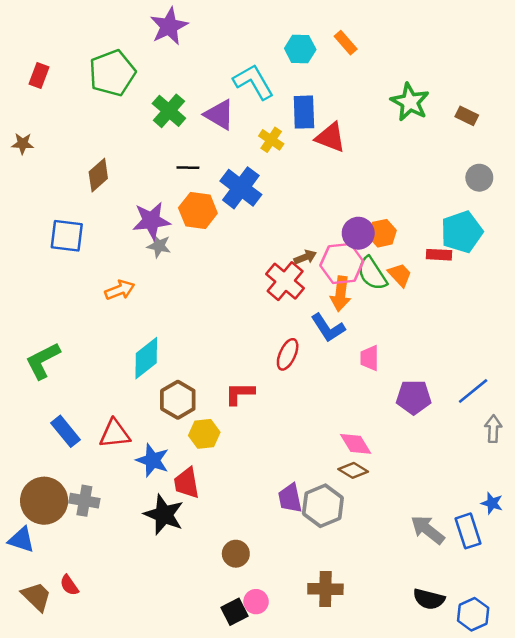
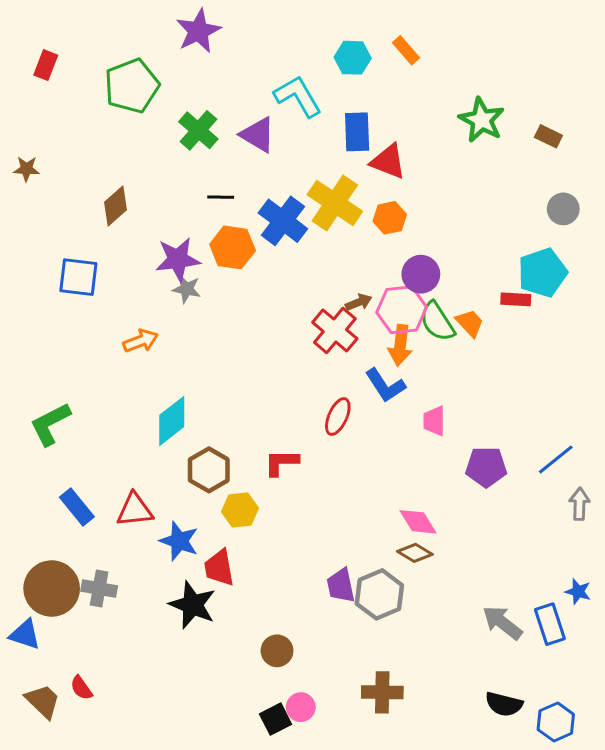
red rectangle: (39, 75) -> (46, 65), moved
yellow cross: (271, 140) -> (335, 203), moved, size x1.8
orange hexagon: (382, 233) -> (390, 218), moved

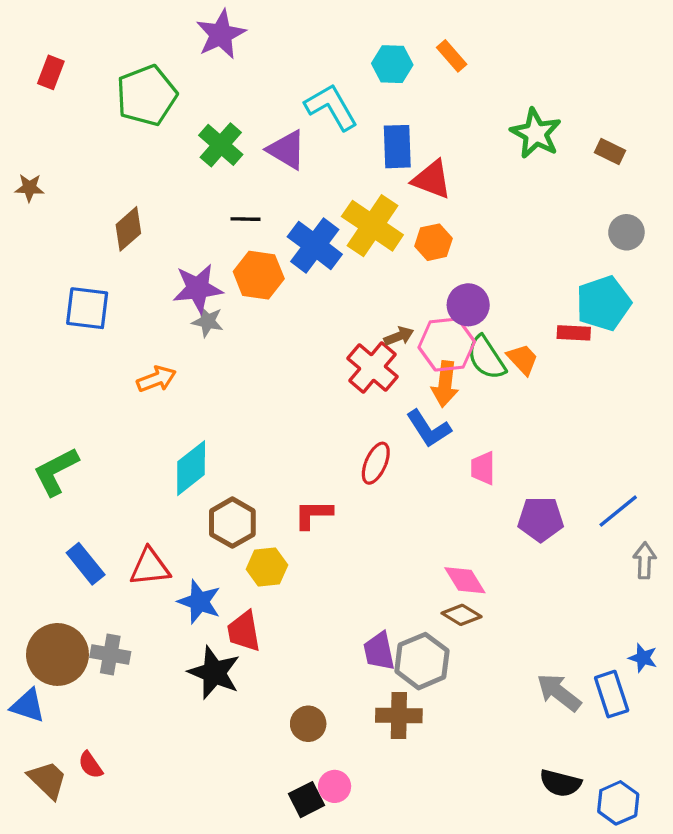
brown cross: (382, 692) -> (399, 716), moved

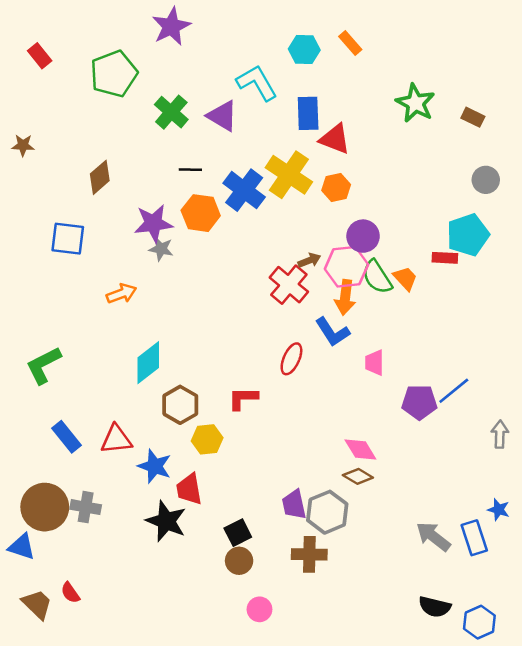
red rectangle: (51, 72) -> (40, 56), turned -60
blue line: (618, 511) -> (454, 391), moved
black square: (307, 800) -> (238, 533), moved

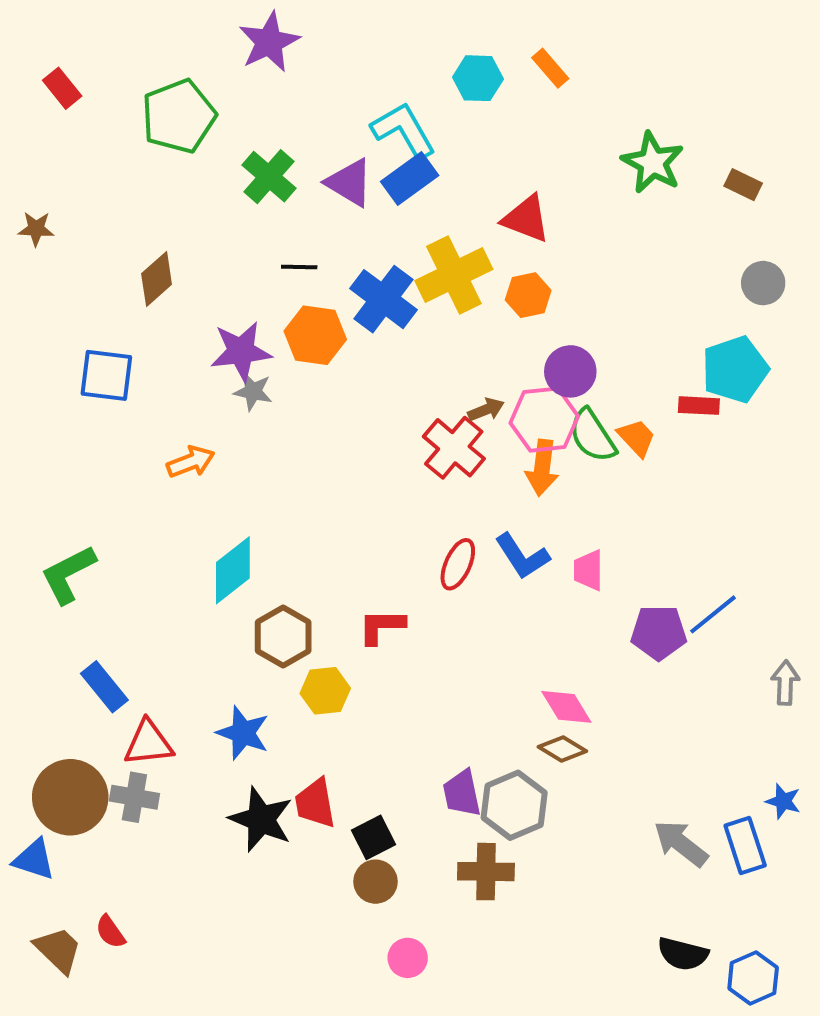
blue rectangle: (308, 113) -> (410, 179), moved, turned 56
yellow cross: (289, 175) -> (454, 275), turned 30
blue L-shape: (332, 332) -> (522, 556), moved
red triangle: (116, 439) -> (149, 743), moved
red trapezoid: (189, 489) -> (315, 803), moved

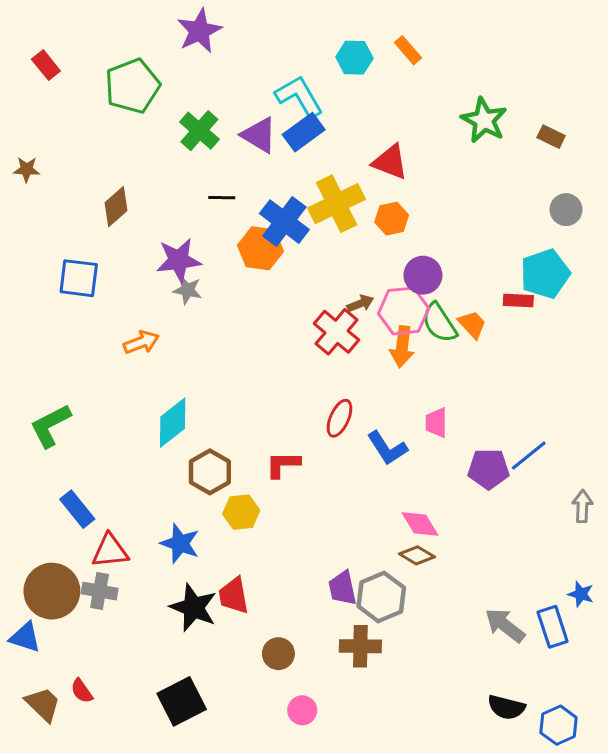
orange hexagon: (315, 335) -> (261, 248), moved
blue L-shape: (522, 556) -> (387, 448), moved
black square: (373, 837) -> (182, 701), moved, size x1.5

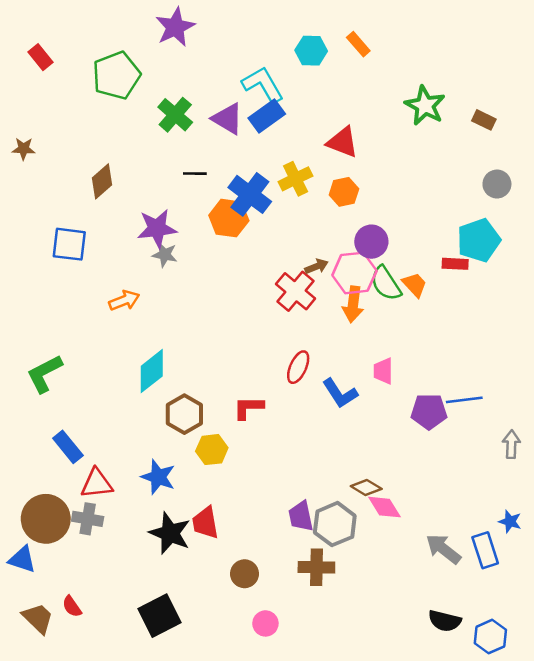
yellow cross: (337, 204) -> (296, 179), size x0.7
blue line: (529, 455) -> (464, 400), turned 32
pink diamond: (420, 524) -> (384, 507), moved

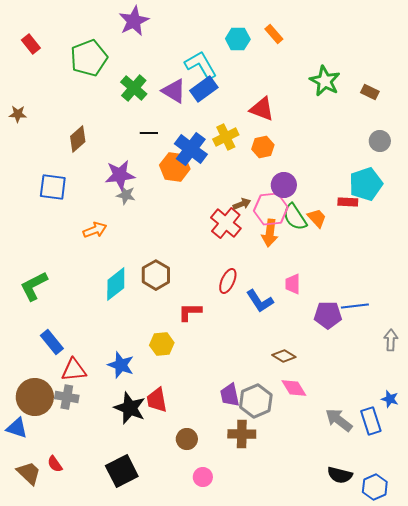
brown hexagon: (184, 414) -> (156, 275), moved
brown diamond: (366, 487) -> (284, 356), moved

